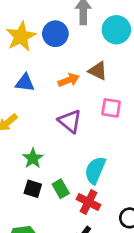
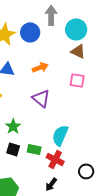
brown triangle: (98, 71) -> (78, 51), moved
pink square: (111, 108) -> (77, 80), moved
green rectangle: (61, 189) -> (34, 149), turned -48

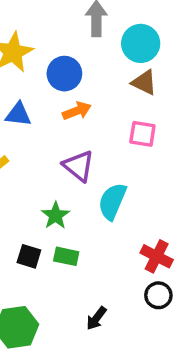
blue circle: (30, 32) -> (64, 74), moved
green star: (13, 126) -> (56, 215), moved
cyan semicircle: (60, 135) -> (112, 201), moved
red cross: (55, 159) -> (157, 256), moved

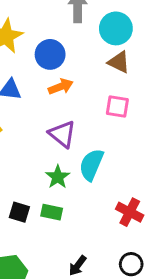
green star: (56, 215) -> (58, 177), moved
black circle: (158, 295) -> (131, 264), moved

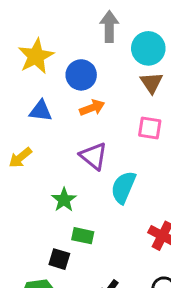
brown triangle: (119, 62) -> (151, 83), turned 30
green star: (58, 177) -> (64, 200), moved
black square: (19, 212) -> (59, 259), moved

